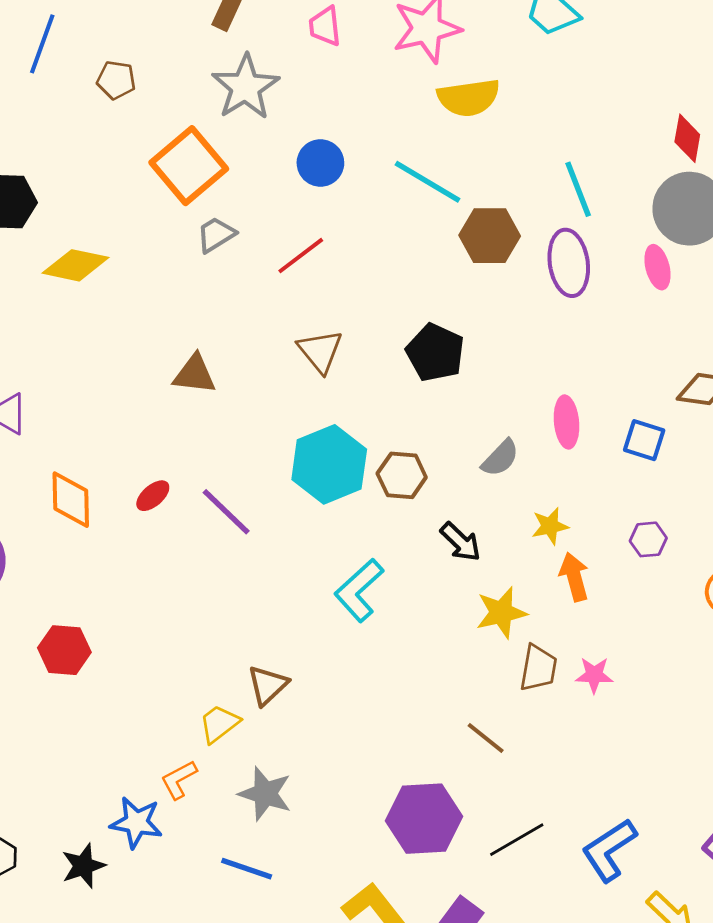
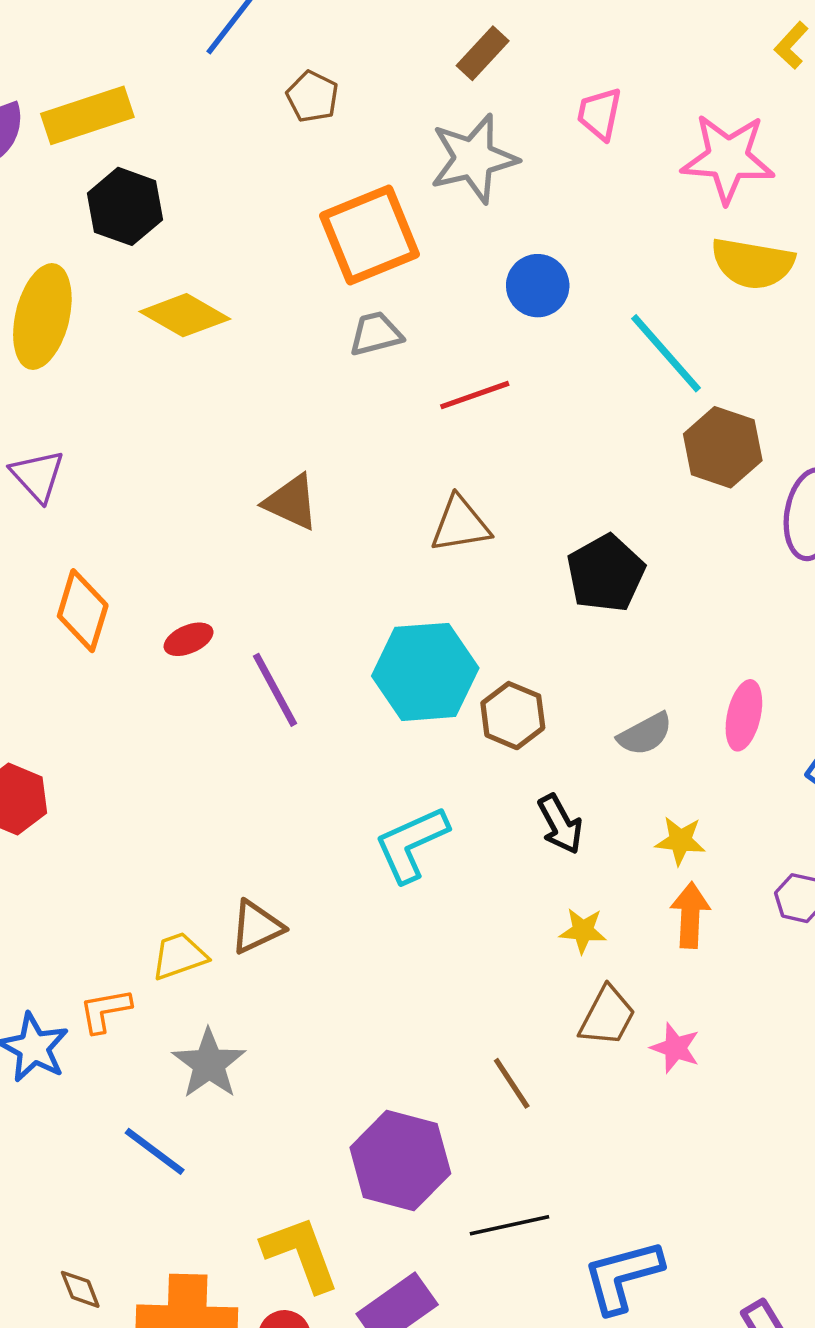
brown triangle: (320, 351) -> (460, 524), turned 42
yellow star: (501, 613) -> (583, 931), size x0.7

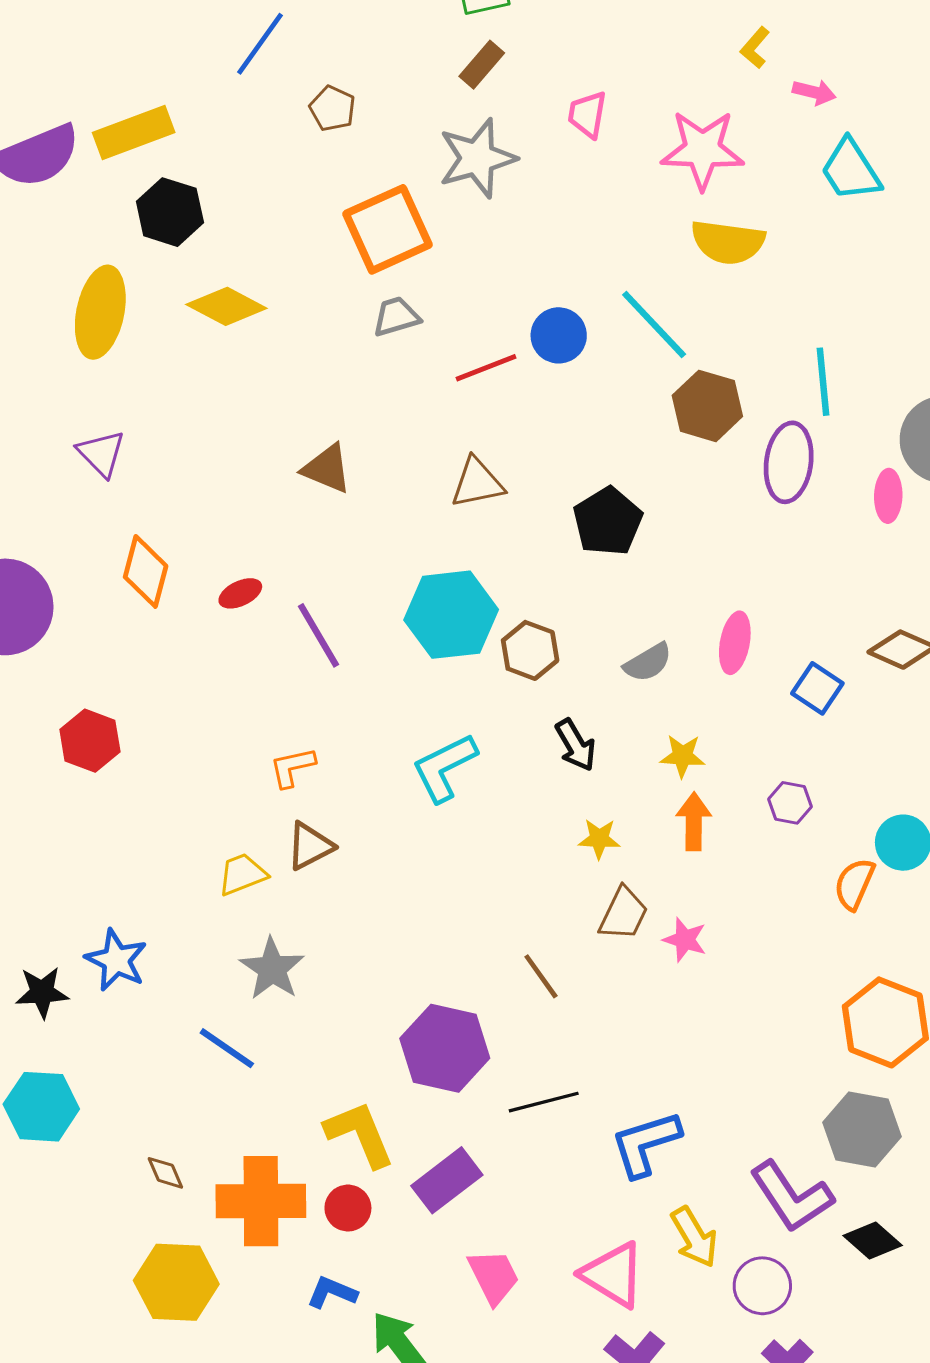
blue circle: (538, 286) -> (559, 335), moved
orange L-shape: (105, 1010) -> (292, 767), moved

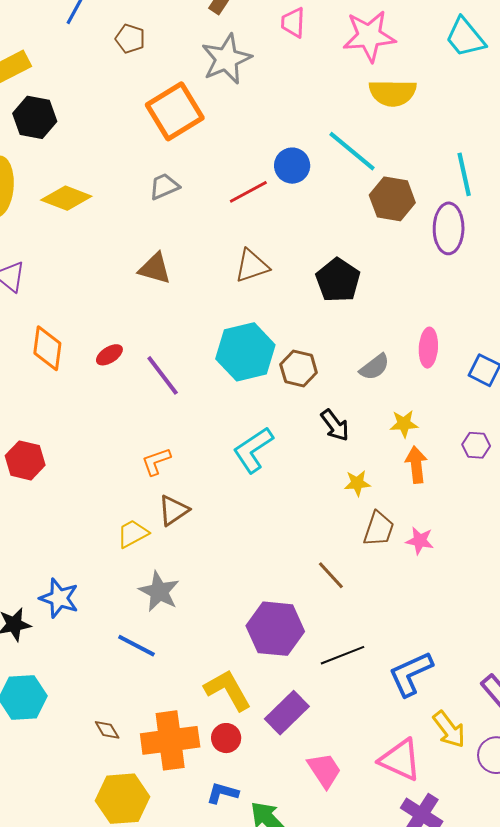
yellow diamond: (226, 306) -> (66, 198), moved
gray trapezoid: (396, 317) -> (164, 186), moved

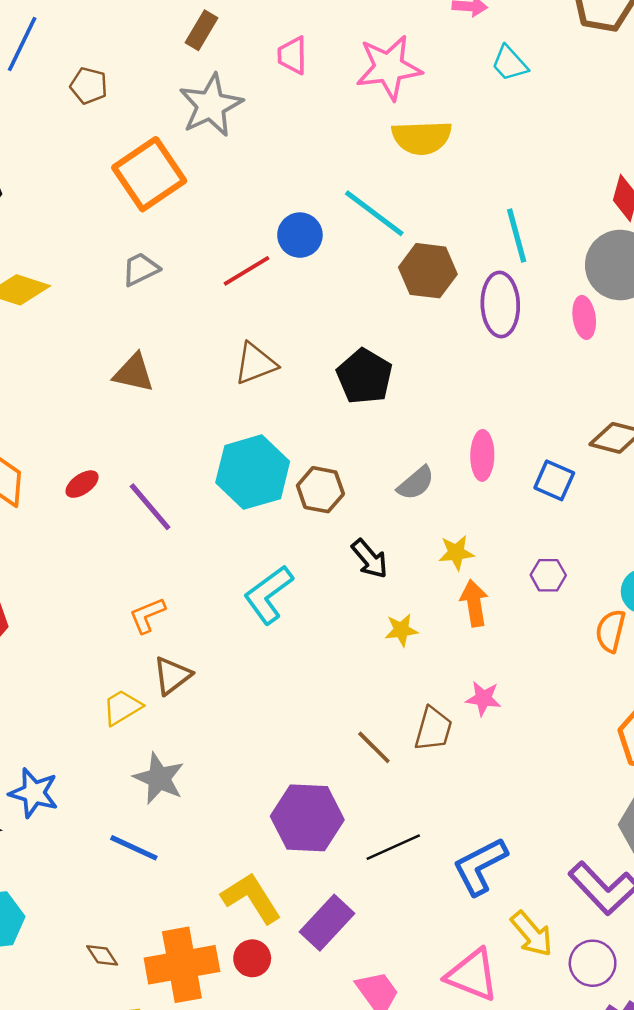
cyan trapezoid: (465, 37) -> (510, 63), size x0.7
brown trapezoid: (379, 529) -> (433, 729), moved

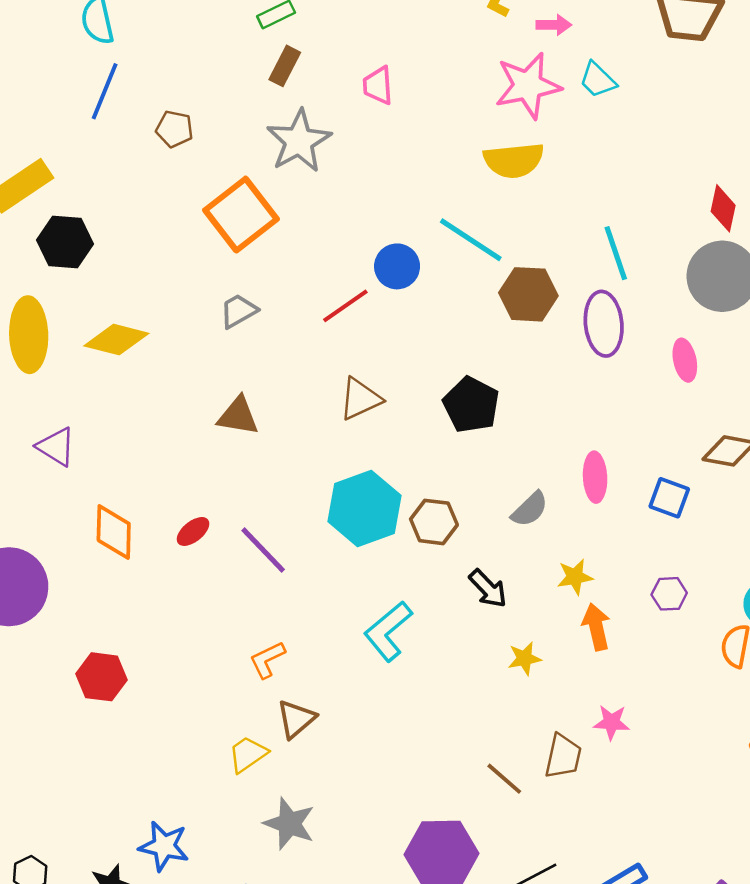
pink star: (389, 68) -> (528, 86), moved
pink ellipse: (584, 317) -> (685, 360), moved

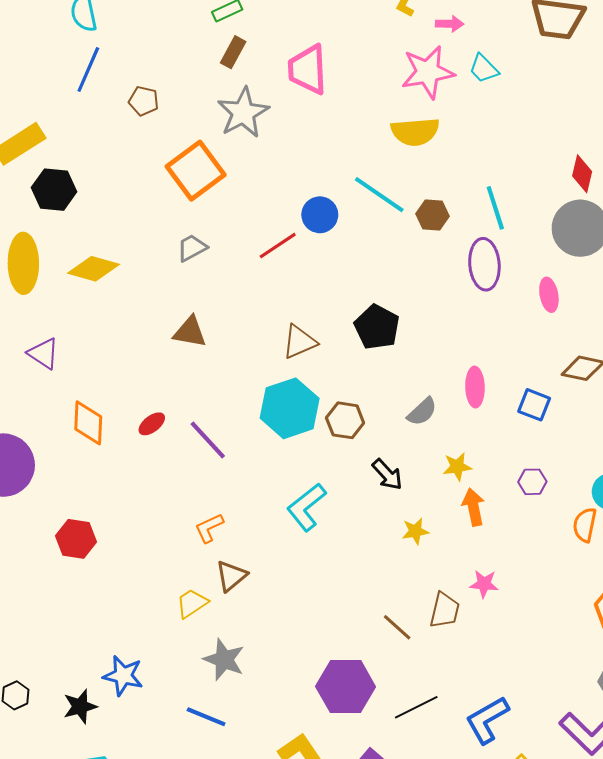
pink trapezoid: (378, 86) -> (308, 69), size x1.6
brown hexagon: (528, 294) -> (433, 215), moved, size x0.7
brown triangle: (360, 399) -> (299, 342), moved

